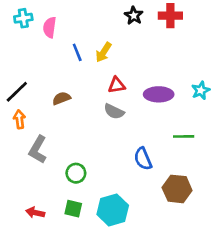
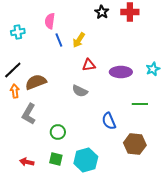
cyan cross: (23, 18) -> (18, 32), moved
pink semicircle: (50, 27) -> (50, 21), moved
brown semicircle: (61, 98) -> (36, 82), moved, size x1.5
gray semicircle: (114, 111) -> (80, 91), moved

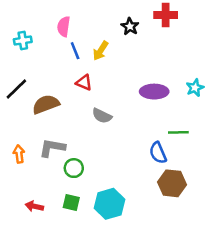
black star: (102, 12) -> (130, 27), moved
red triangle: (89, 65) -> (84, 83), moved, turned 32
orange arrow: (15, 91) -> (19, 154), moved
gray L-shape: (29, 114) -> (52, 148), moved, turned 70
blue semicircle: (109, 121) -> (158, 153), moved

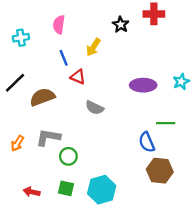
blue line: (75, 51) -> (64, 58), moved
orange arrow: (19, 154) -> (17, 143), turned -140

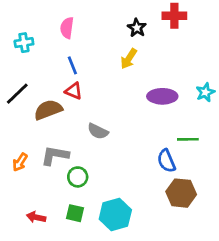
yellow arrow: (93, 47) -> (129, 59), moved
red triangle: (78, 77) -> (74, 91), moved
gray semicircle: (95, 108) -> (98, 131), moved

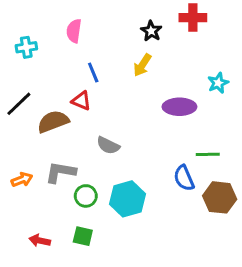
blue line: (72, 65) -> (93, 73), moved
cyan star: (205, 92) -> (218, 83), moved
orange arrow: (20, 162) -> (22, 180), turned -144
brown hexagon: (181, 193) -> (220, 197), moved
cyan hexagon: (115, 215) -> (127, 199), moved

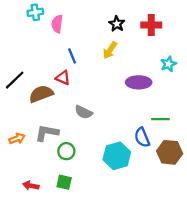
red cross: (193, 18) -> (151, 25), moved
cyan cross: (26, 47) -> (35, 12), moved
cyan hexagon: (127, 199) -> (117, 156), moved

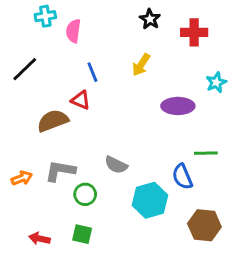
black star: (117, 24) -> (150, 19), moved
black line: (15, 80) -> (25, 69), moved
gray semicircle: (84, 112) -> (116, 165), moved
brown hexagon: (170, 152) -> (204, 225), moved

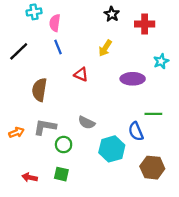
blue line: (92, 72) -> (58, 47), moved
red triangle: (81, 100) -> (81, 74), moved
brown semicircle: (53, 121) -> (39, 90), turned -60

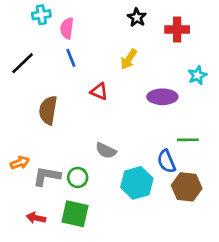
gray L-shape: (45, 127) -> (47, 176), moved
brown hexagon: (152, 168) -> (187, 187), moved
green square: (61, 174) -> (75, 214), size x1.5

